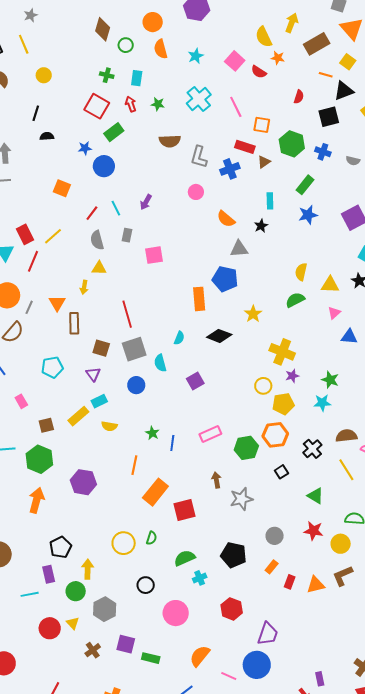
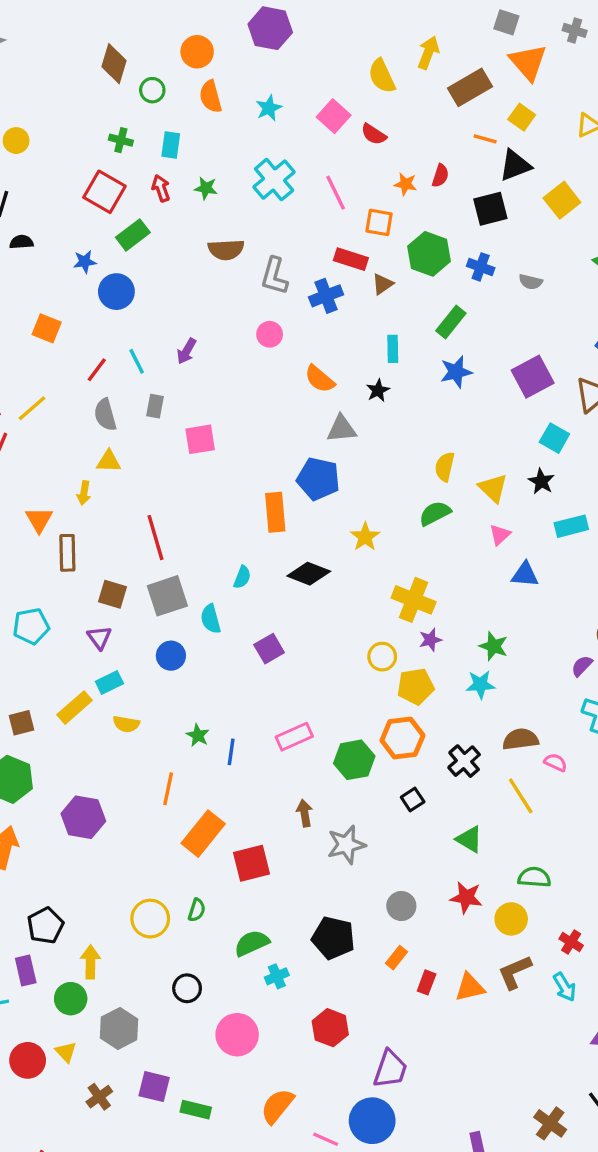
orange star: (278, 58) -> (405, 184), moved
yellow triangle: (330, 285) -> (493, 488), turned 42

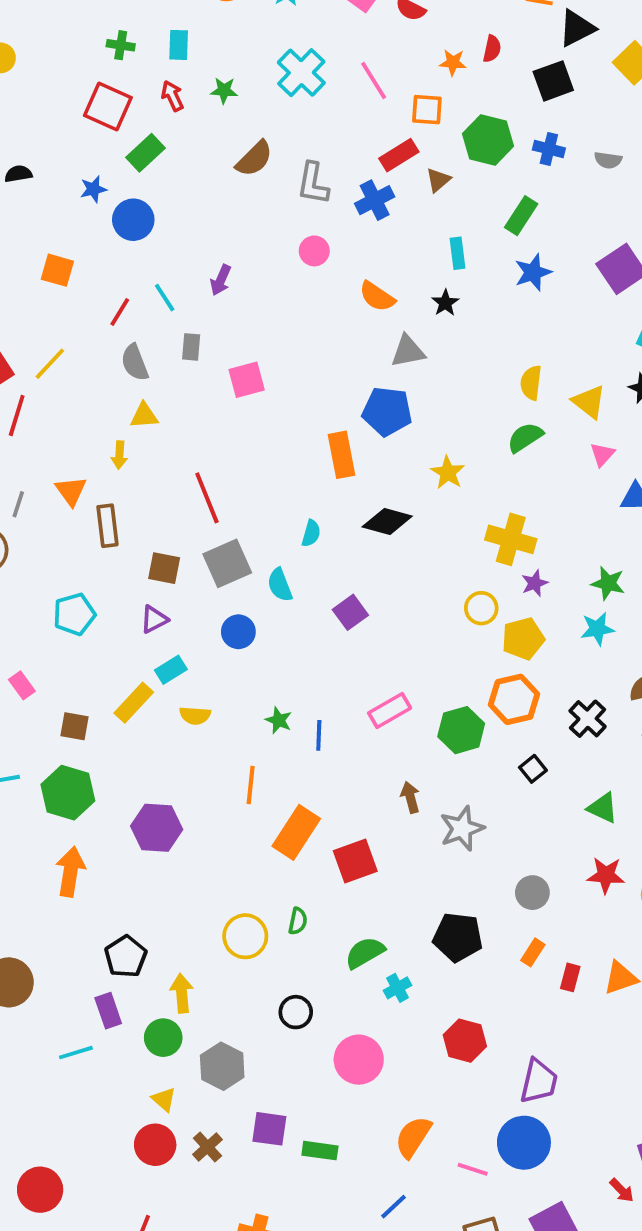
brown semicircle: (226, 250) -> (254, 159), turned -36
red rectangle: (351, 259) -> (399, 155), turned -44
purple triangle: (99, 638) -> (154, 619), turned 45
brown square: (21, 723) -> (74, 726), turned 30
red circle: (28, 1060) -> (155, 1145), moved

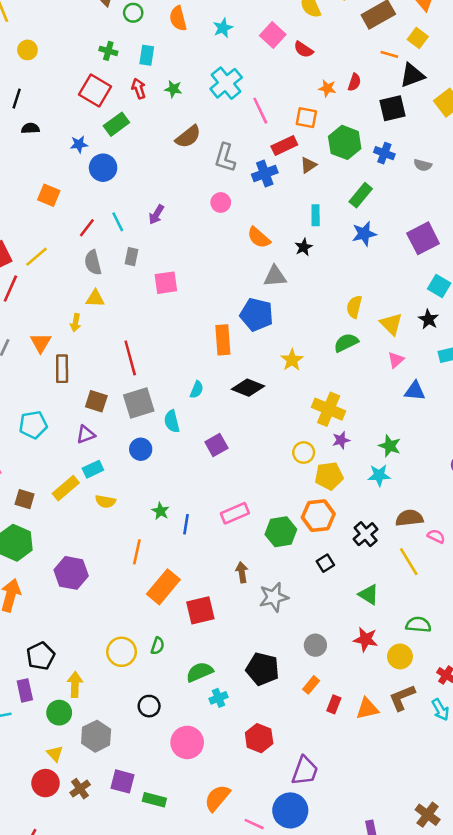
pink line: (374, 80) -> (260, 111), moved

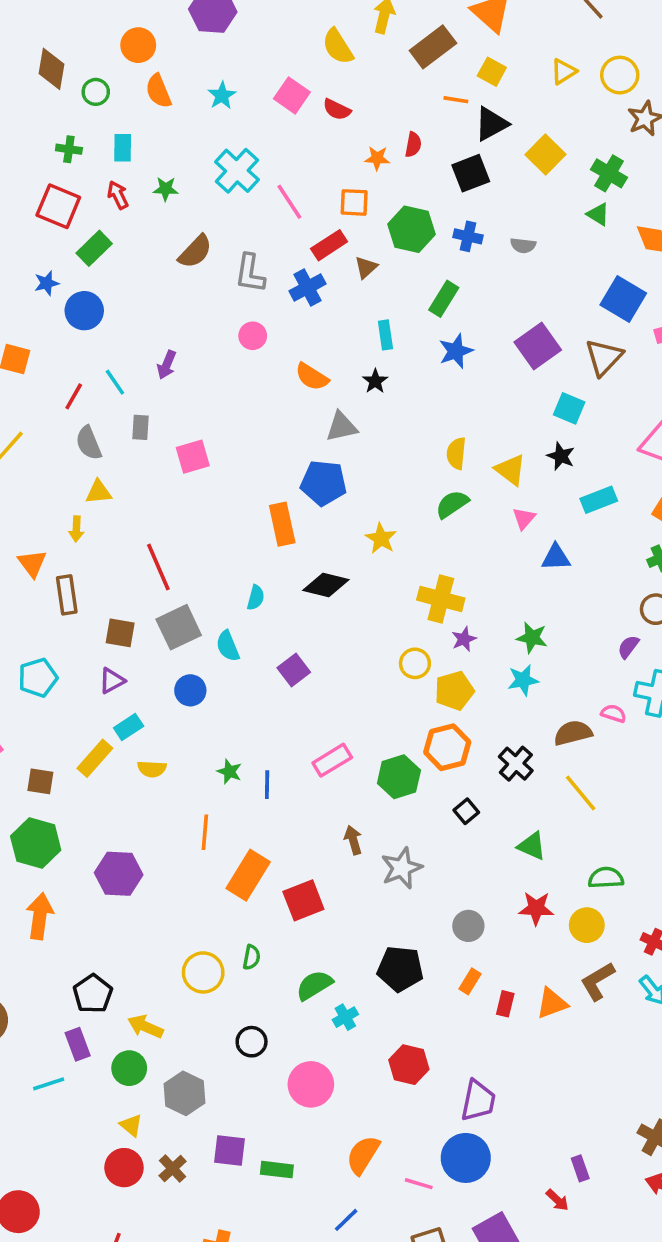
pink semicircle: (436, 536) -> (614, 713), moved
yellow arrow: (75, 685) -> (145, 1027), turned -60

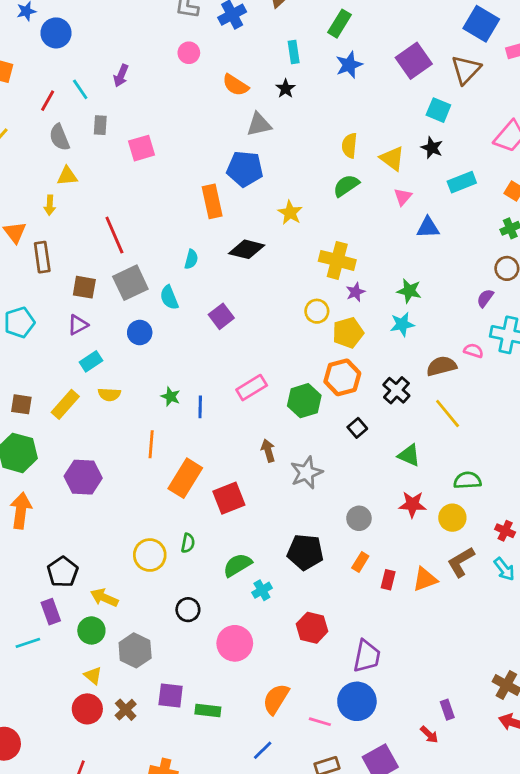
yellow rectangle: (95, 758) -> (65, 404), moved

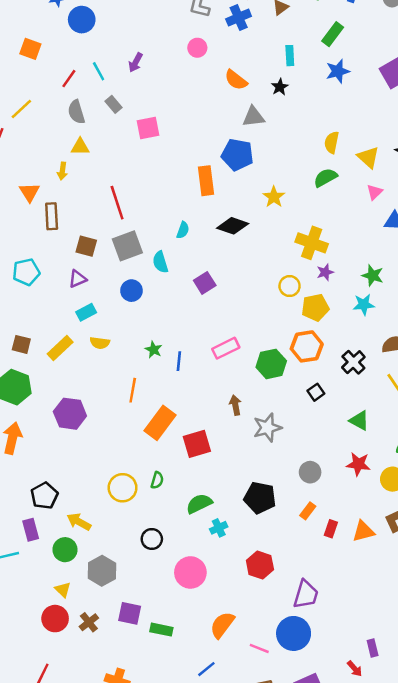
gray rectangle: (100, 125) -> (113, 104), turned -49

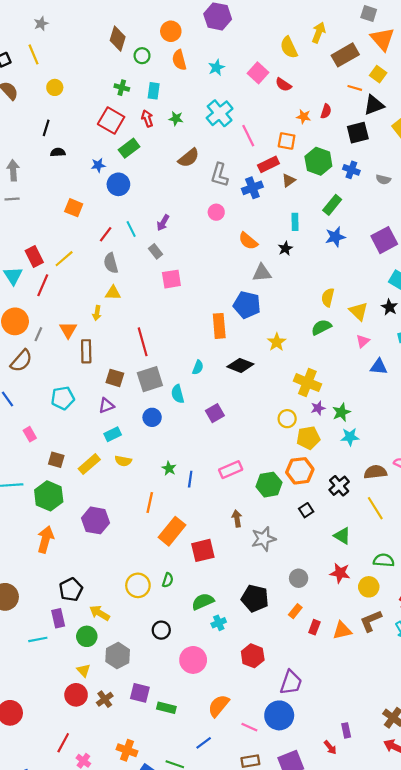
gray rectangle: (113, 104) -> (156, 251), moved
green star: (373, 276) -> (341, 412), moved, turned 30

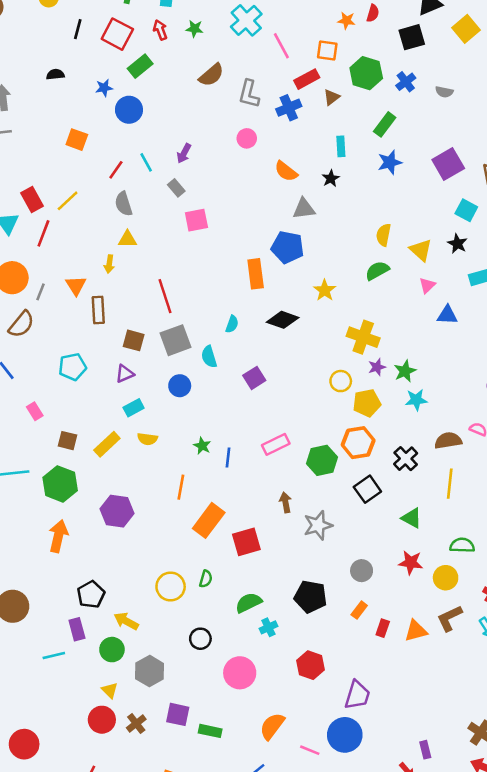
black line: (46, 128) -> (78, 29), moved
blue cross: (351, 170) -> (406, 82), turned 35
yellow line: (375, 508) -> (450, 484), turned 40
black square: (306, 510) -> (367, 489), size x1.5

